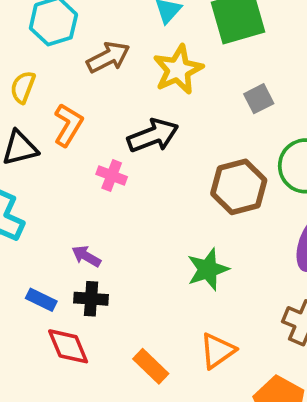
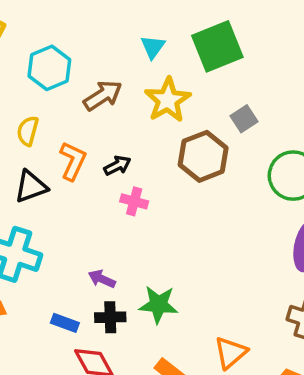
black arrow: (153, 136) -> (117, 166), moved, size x0.6
pink cross: (112, 175) -> (134, 201), moved
brown hexagon: (239, 187) -> (203, 156), moved
green star: (208, 269) -> (158, 305), moved, turned 30

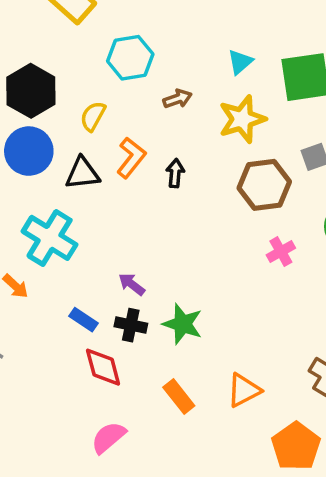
brown arrow: (103, 95) -> (177, 99), size x0.7
black arrow: (117, 166) -> (175, 173), turned -72
pink cross: (134, 201) -> (281, 252), moved, turned 32

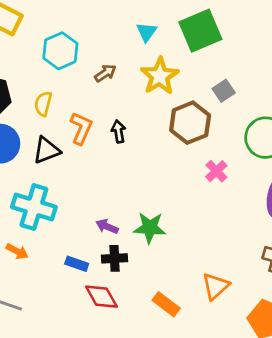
green star: (183, 324) -> (150, 228), moved

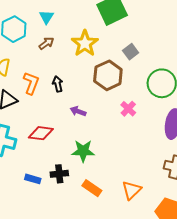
cyan triangle: (147, 32) -> (46, 17), moved
purple arrow: (107, 226) -> (78, 111), moved
red diamond: (101, 297) -> (41, 133), moved, turned -50
orange rectangle: (166, 304) -> (92, 188), moved

